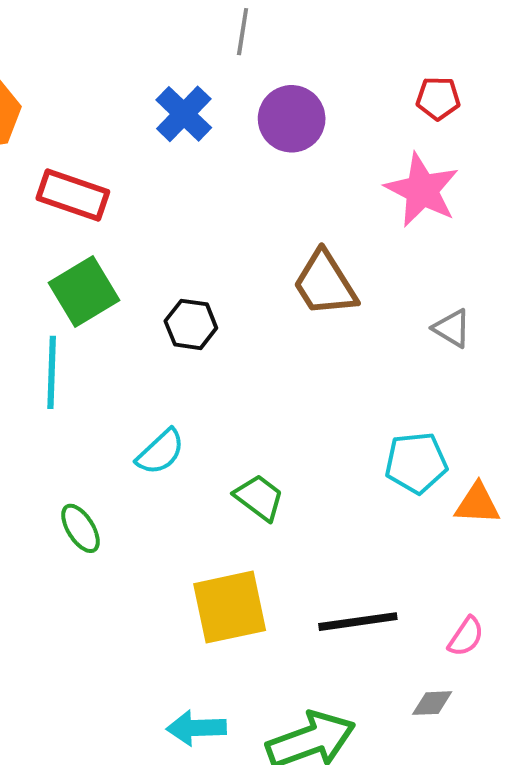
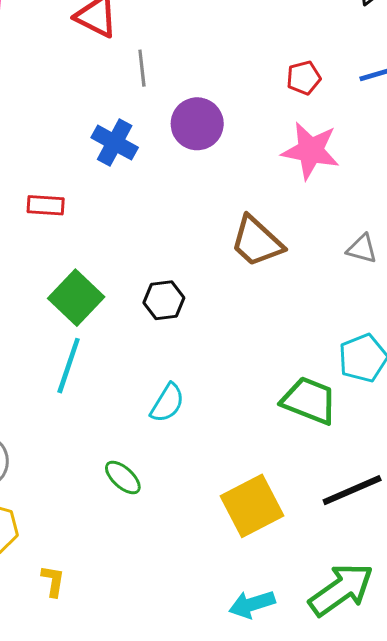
red rectangle: (73, 195) -> (46, 205), moved, size x0.7
cyan line: (52, 372) -> (69, 366), turned 32
green trapezoid: (259, 497) -> (309, 401), moved, size x1.4

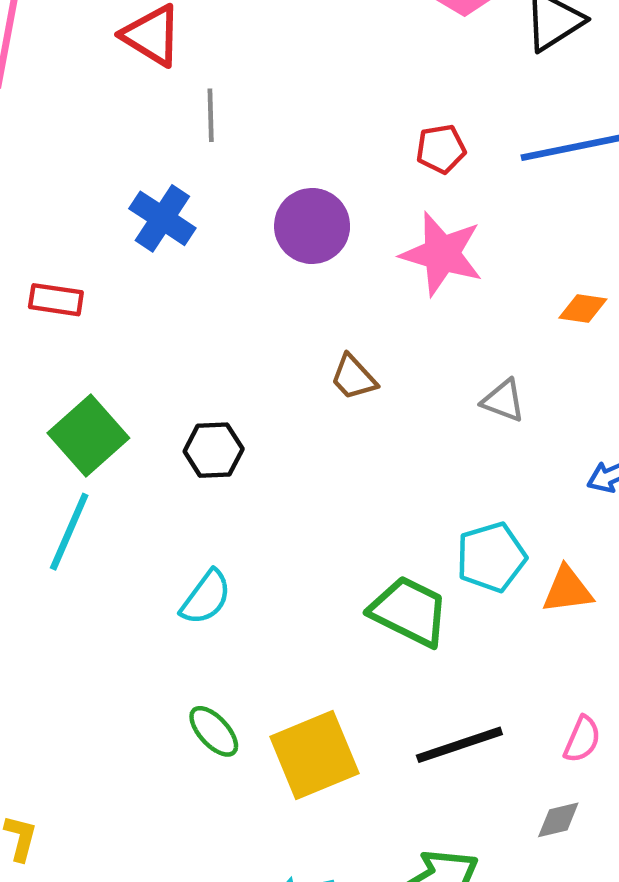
purple circle: (197, 124) -> (312, 226), moved
brown trapezoid: (257, 242) -> (354, 377), size x0.6
green ellipse: (123, 477) -> (214, 731), moved

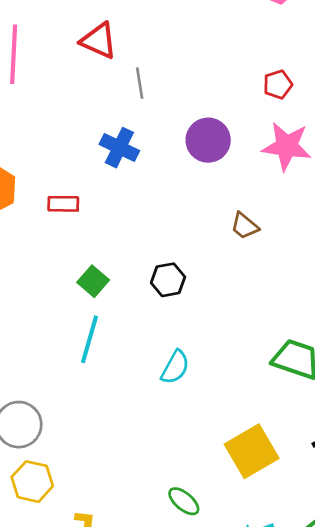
green square: (88, 436) -> (93, 281), size x0.7
green ellipse: (214, 731) -> (184, 501), moved

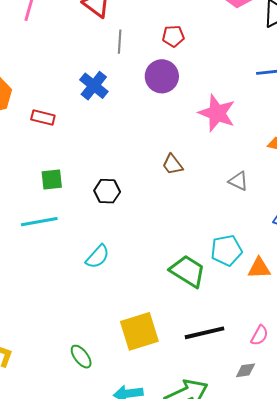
red pentagon: (278, 85) -> (173, 36), moved
purple circle: (208, 140) -> (162, 76), moved
green square: (93, 281) -> (52, 179), turned 30
cyan line: (89, 339) -> (39, 222), turned 51

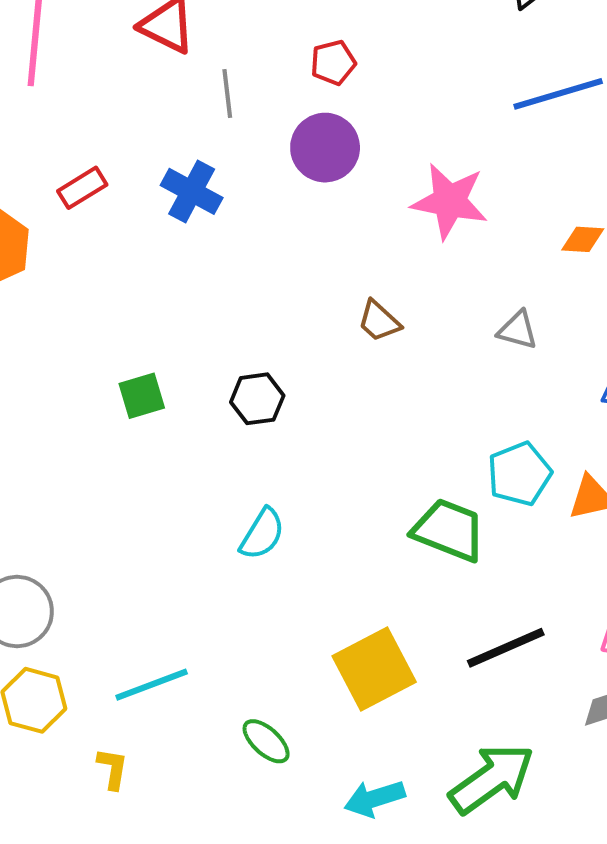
red rectangle: (43, 118) -> (82, 188), moved, turned -35
cyan line: (39, 222) -> (152, 685), moved

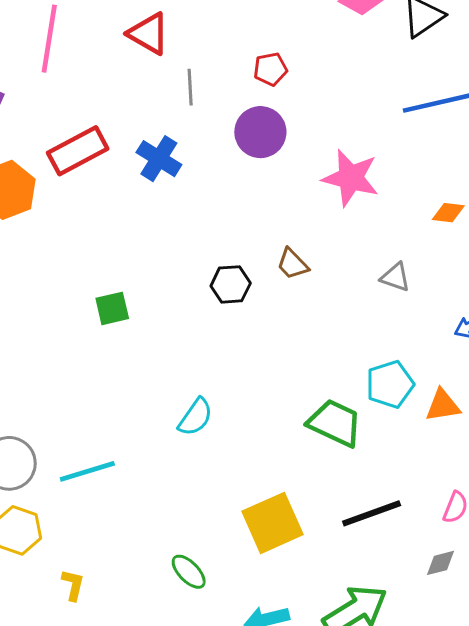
red rectangle: (82, 188) -> (78, 151), size x1.6
black hexagon: (257, 399) -> (231, 284), moved
cyan line: (152, 685) -> (87, 471), moved

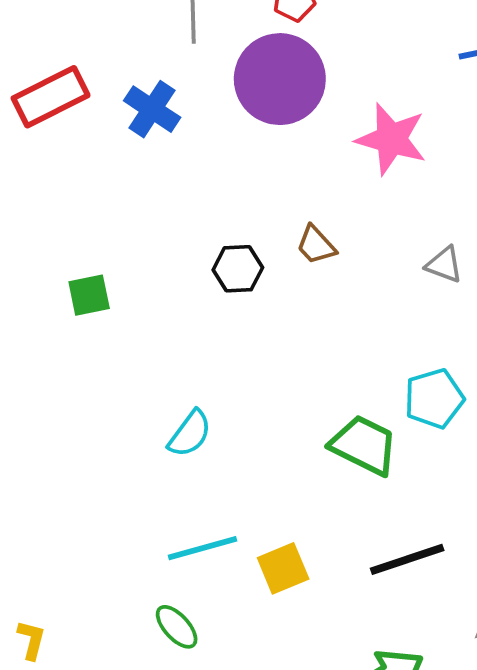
purple circle: (260, 132) -> (280, 79), size x1.4
cyan line: (87, 471) -> (203, 548), moved
yellow square: (273, 523) -> (283, 568), size x0.7

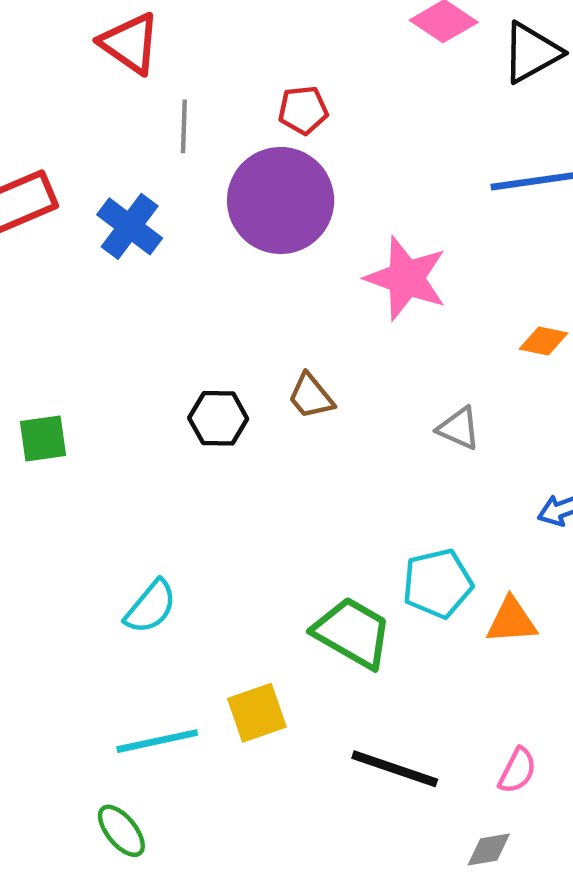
black line: (407, 559) -> (395, 769), turned 34
yellow square: (283, 568) -> (257, 713), moved

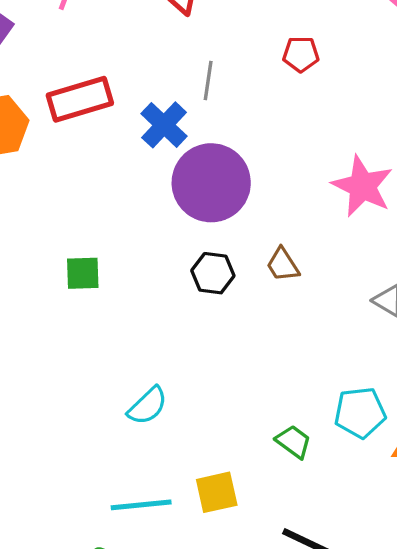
gray line: (184, 126) -> (208, 81), moved
purple circle: (281, 200) -> (211, 183), moved
green trapezoid: (352, 633) -> (293, 442), size x0.6

